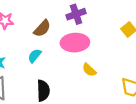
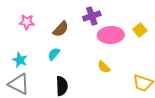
pink ellipse: (75, 43) -> (111, 35), moved

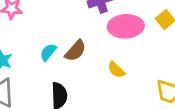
brown semicircle: (61, 29) -> (75, 51), moved

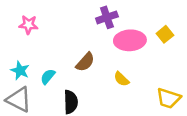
cyan semicircle: (48, 52) -> (48, 77), moved

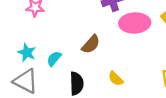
yellow semicircle: (121, 79) -> (116, 79), moved

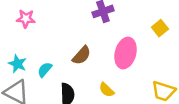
pink ellipse: (135, 23) -> (126, 53), moved, turned -72

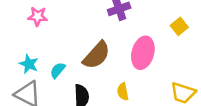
brown semicircle: (82, 55) -> (97, 55), size x1.4
yellow semicircle: (107, 90) -> (123, 92), turned 35

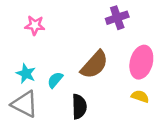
yellow semicircle: (123, 92) -> (140, 96), moved, turned 120

